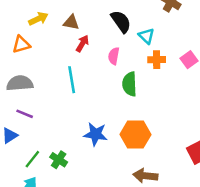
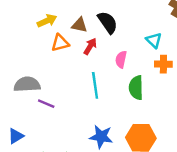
black semicircle: (121, 21) -> (108, 22), moved
orange triangle: (21, 44) -> (60, 43), moved
cyan line: (72, 80) -> (95, 85), moved
purple line: (25, 114) -> (46, 104), moved

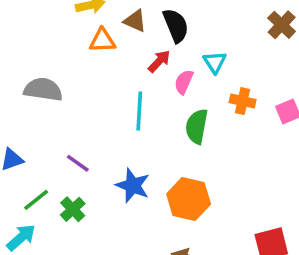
cyan triangle: (154, 40) -> (215, 62), moved
red arrow: (90, 46) -> (159, 61), moved
purple line: (46, 104) -> (78, 163), moved

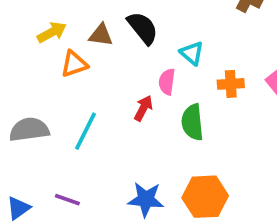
red arrow: (159, 61) -> (143, 108), moved
cyan line: (139, 111) -> (86, 131), moved, turned 39
purple line: (78, 163) -> (67, 200), moved

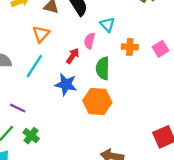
orange triangle: (74, 64) -> (41, 34), moved, turned -36
orange hexagon: (205, 197) -> (97, 102), moved
blue star: (146, 199) -> (66, 84), moved

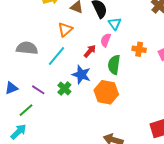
cyan triangle: (107, 25) -> (115, 24), moved
green cross: (31, 136) -> (64, 89), moved

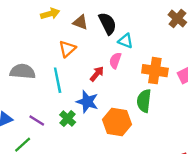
cyan triangle: (115, 24) -> (126, 41), turned -32
orange cross: (139, 49) -> (155, 71), size x1.5
cyan line: (57, 56) -> (58, 80), turned -50
green semicircle: (114, 65) -> (144, 101), moved

